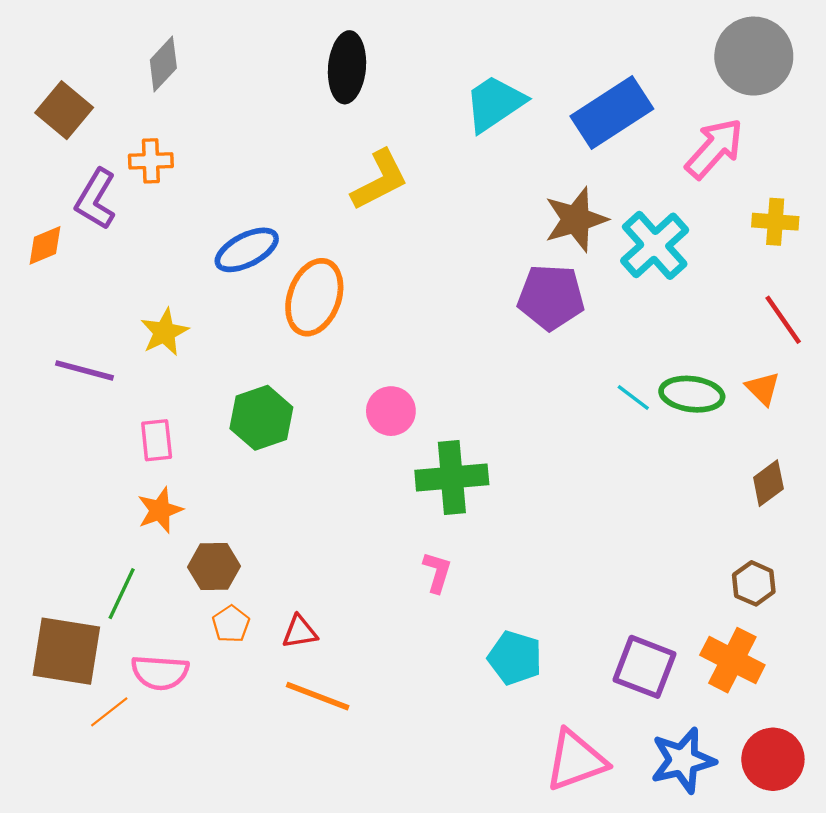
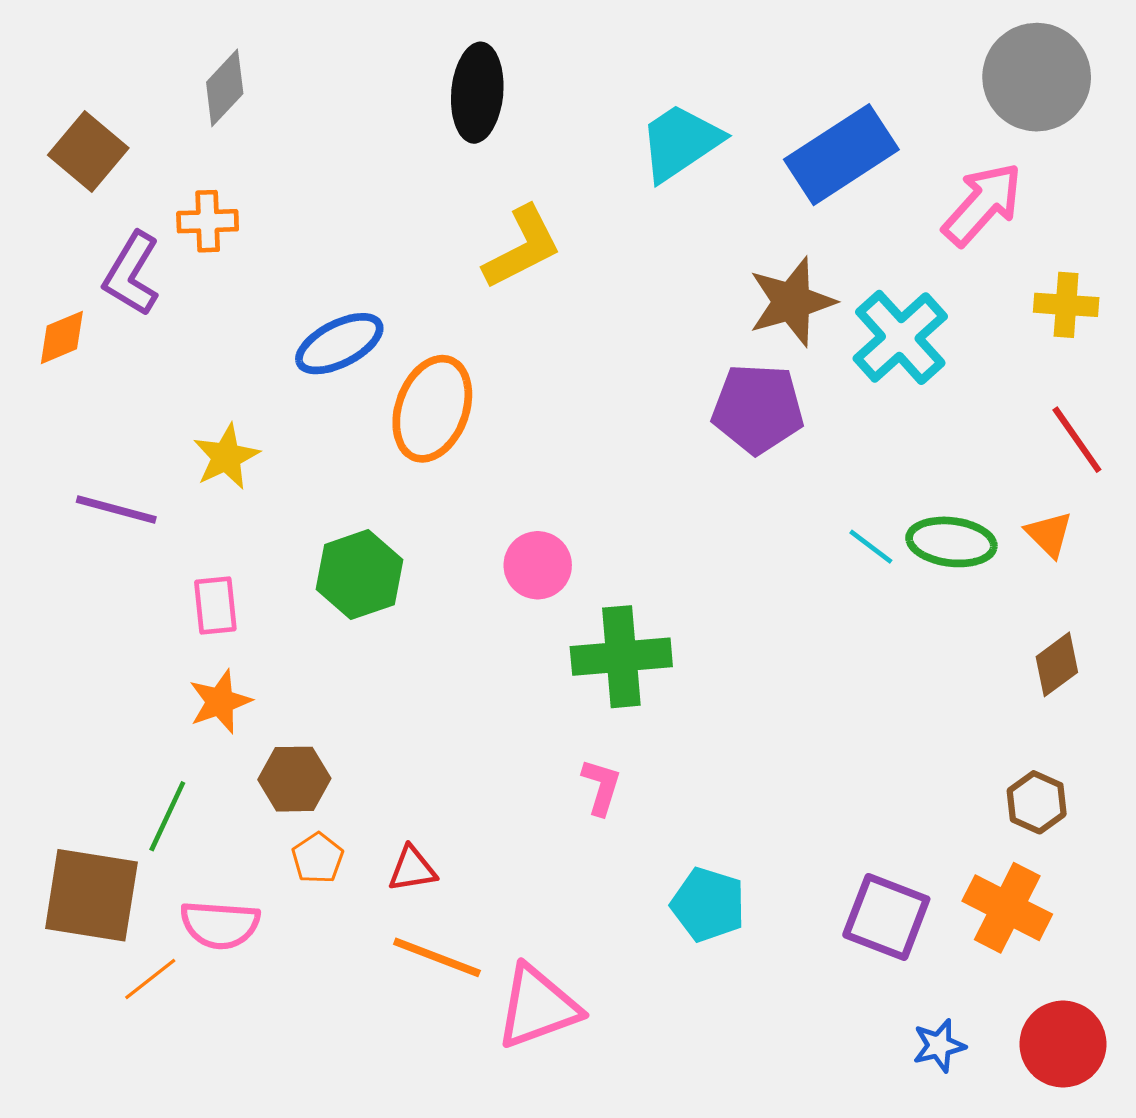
pink triangle: (576, 760) -> (538, 1007), moved
blue star: (683, 760) -> (939, 1046), size x0.6

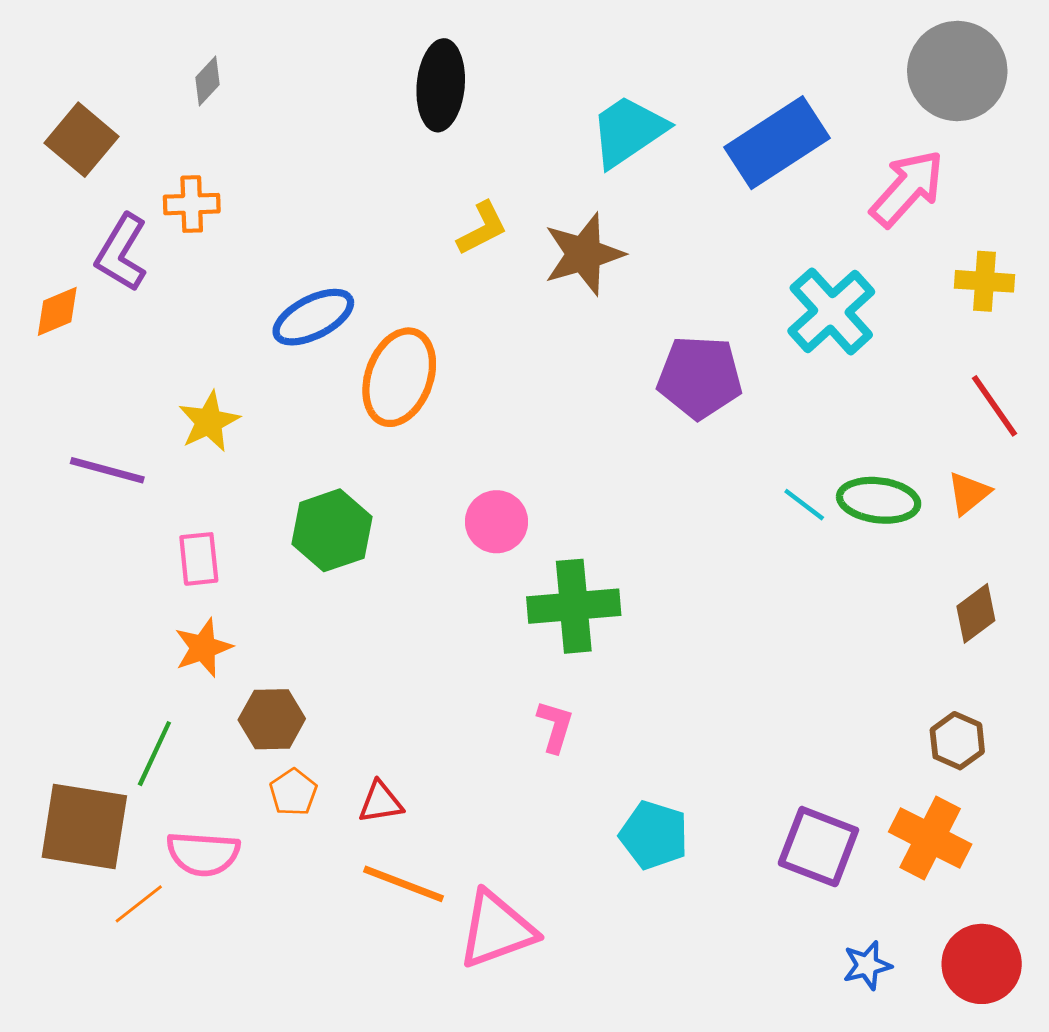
gray diamond: (225, 88) -> (207, 81), size x0.7
yellow L-shape: (522, 248) -> (482, 228), size x0.7
brown star: (792, 302) -> (584, 254), moved
orange triangle: (1049, 534) -> (969, 493), turned 36

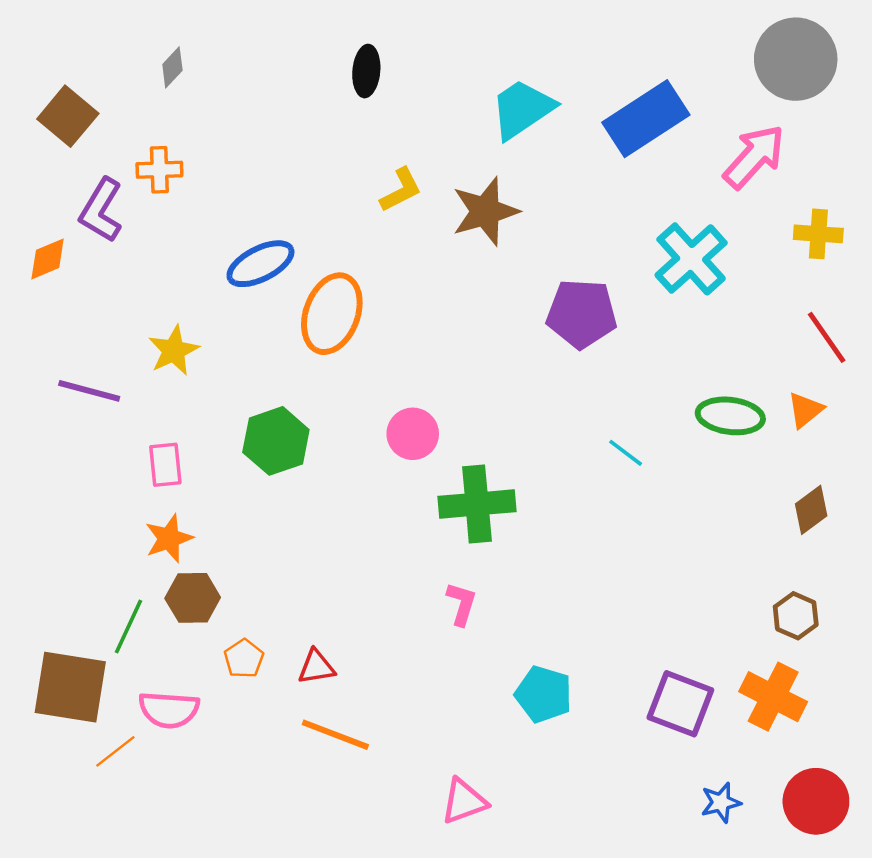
black ellipse: (441, 85) -> (366, 71), size x0.7
cyan line: (804, 505) -> (626, 453), moved
brown hexagon: (272, 719) -> (193, 598), moved
pink triangle: (496, 930) -> (464, 801), moved, size x0.7

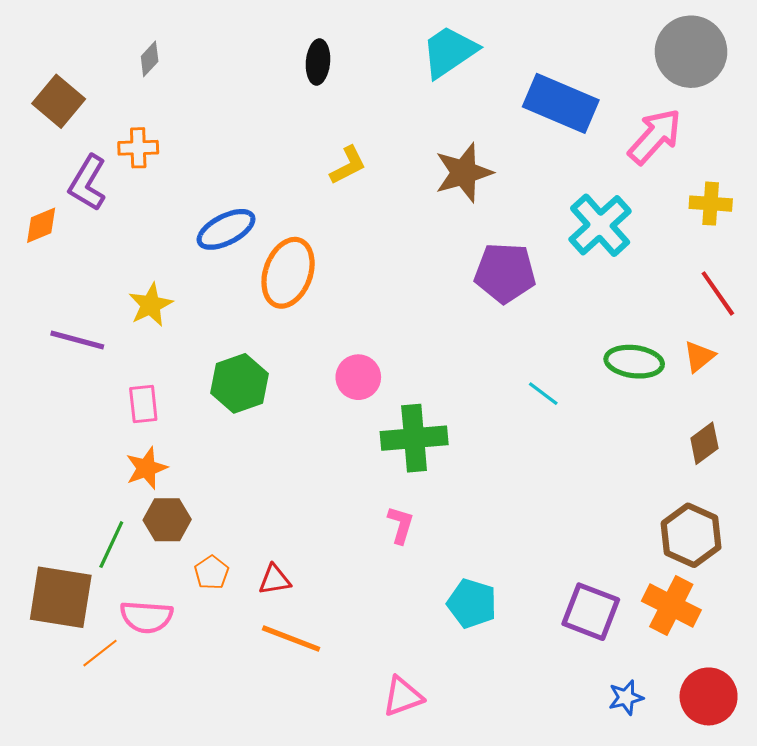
cyan trapezoid: (522, 109) -> (449, 52), moved
blue rectangle: (646, 119) -> (561, 103), turned 56
brown star: (485, 211) -> (464, 173), moved
brown hexagon: (796, 616) -> (691, 535), size x1.5

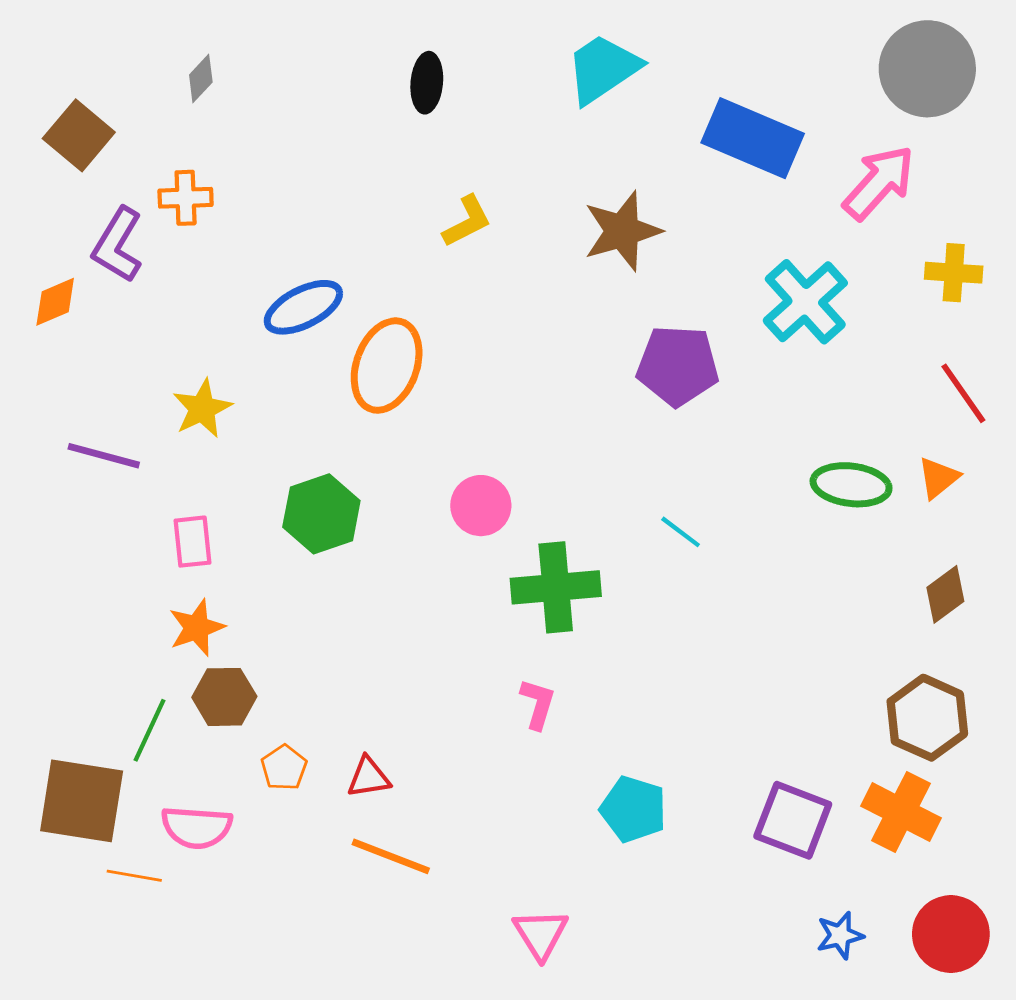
cyan line: (543, 394) -> (681, 532), moved
orange line: (100, 653) -> (134, 876), turned 48
pink triangle: (403, 696) -> (540, 934), turned -42

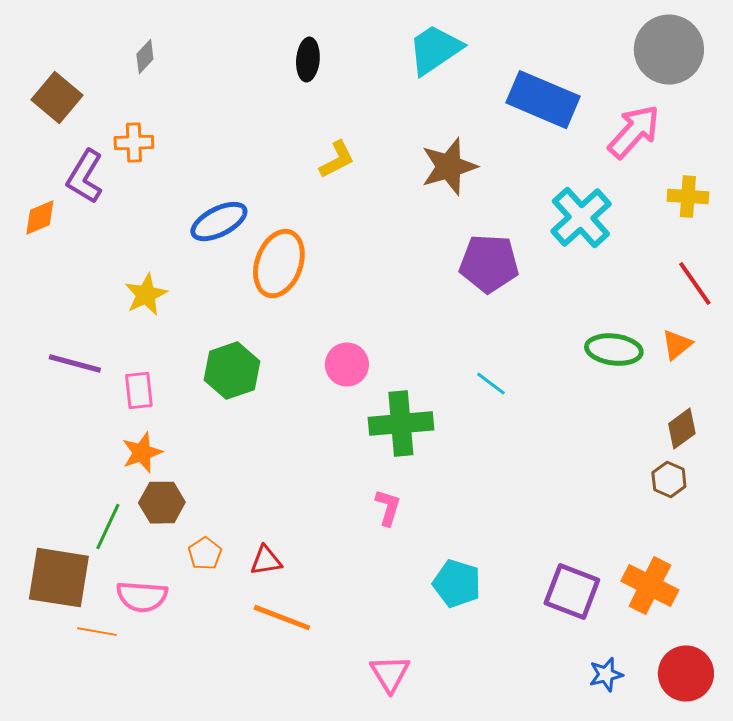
purple line: (104, 456) -> (75, 364), moved
brown hexagon: (927, 718) -> (669, 480), moved, size x0.6

